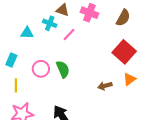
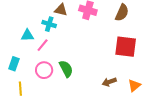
pink line: (69, 34) -> (43, 45), moved
red square: (124, 52) -> (126, 47), turned -30
orange triangle: (129, 79) -> (134, 85), moved

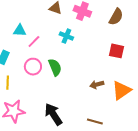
cyan cross: (49, 24) -> (66, 36), moved
red square: (126, 47) -> (116, 51), size x0.7
orange triangle: (134, 85) -> (121, 90), size x1.5

